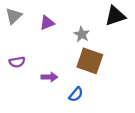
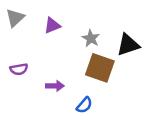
black triangle: (115, 16) -> (128, 45), moved

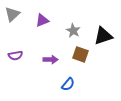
brown square: (100, 68) -> (80, 54), size x0.7
purple arrow: (55, 86) -> (51, 60), moved

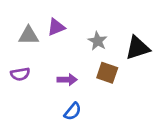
gray triangle: (12, 14) -> (28, 35), moved, turned 42
blue semicircle: (68, 84) -> (73, 111), moved

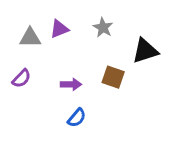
gray star: (98, 41) -> (103, 28), moved
purple semicircle: (20, 74) -> (21, 78), turned -36

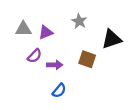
purple triangle: (59, 29) -> (46, 32), moved
purple semicircle: (21, 78) -> (35, 56), moved

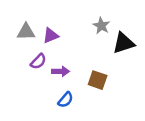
gray star: (79, 21) -> (101, 26), moved
brown square: (87, 59) -> (98, 80), moved

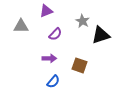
purple triangle: (51, 36) -> (46, 11), moved
purple semicircle: (38, 61) -> (55, 34), moved

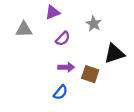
black triangle: (101, 35) -> (114, 53), moved
purple arrow: (49, 58) -> (66, 67), moved

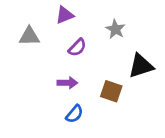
purple arrow: (66, 67) -> (67, 83), moved

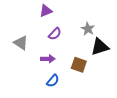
gray star: (115, 29) -> (88, 29), moved
gray triangle: (29, 36) -> (21, 43), moved, turned 35

